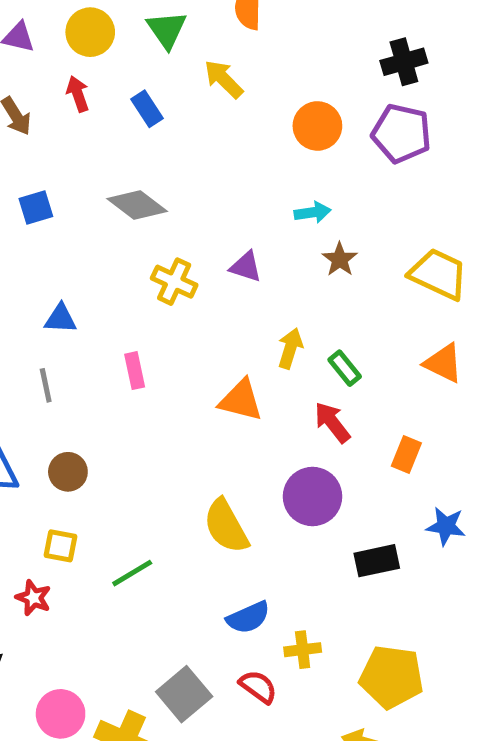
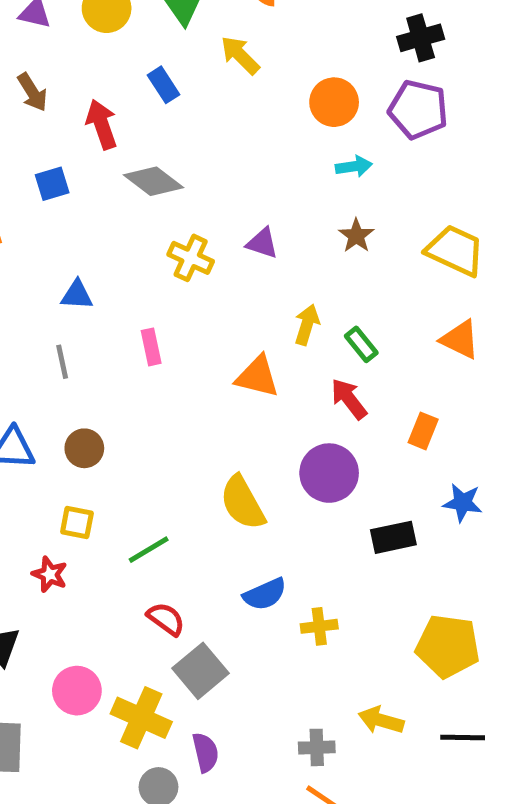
red arrow: (78, 94) -> (102, 124), moved, size x1.4
cyan arrow: (312, 212) -> (354, 166), moved
yellow pentagon: (392, 677) -> (448, 646), moved
red semicircle: (258, 687) -> (166, 619), moved

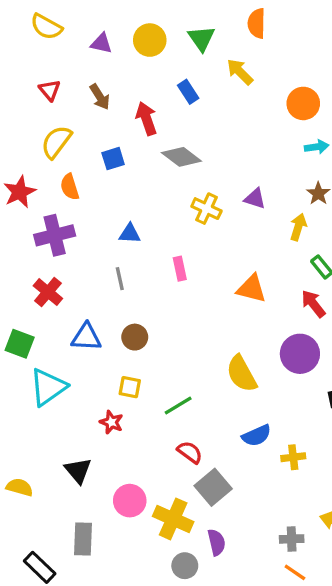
yellow arrow: (307, 325) -> (298, 227), moved

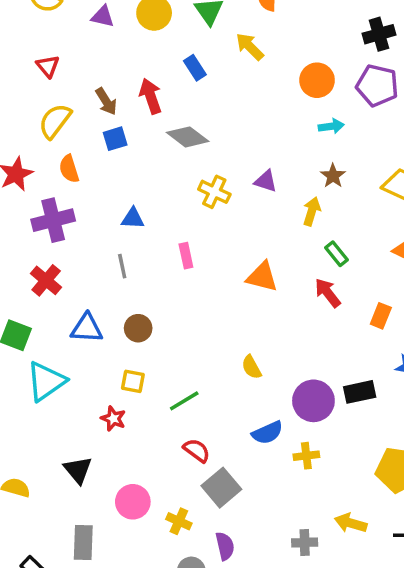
brown arrow: (100, 97) -> (106, 101), moved
purple circle: (300, 354) -> (313, 401), moved
yellow semicircle: (242, 374) -> (251, 367), size x0.6
yellow cross: (173, 519) -> (179, 521), size x0.6

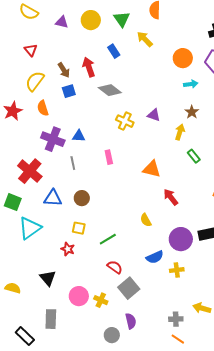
purple cross: (53, 220) -> (53, 139), moved, turned 35
red cross: (46, 280) -> (30, 171), size x1.4
red arrow: (328, 293) -> (171, 197), moved
yellow cross: (179, 521) -> (101, 300), moved

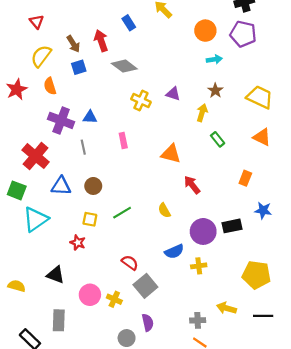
green line: (108, 239) -> (122, 213), moved
black triangle: (48, 278) -> (56, 275), turned -30

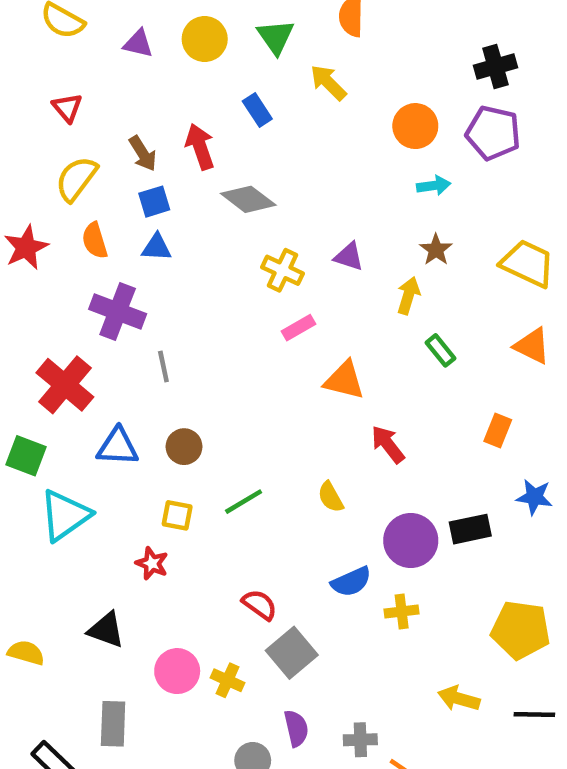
blue triangle: (90, 117) -> (157, 247), moved
pink rectangle: (123, 140) -> (299, 328), moved, turned 72
gray cross: (198, 320) -> (360, 740), moved

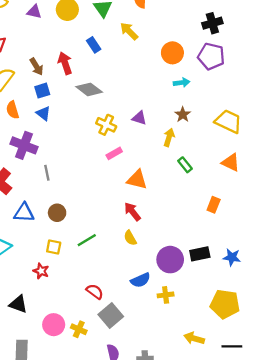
blue triangle: (157, 247) -> (43, 113), turned 35
red arrow: (388, 444) -> (132, 212), moved
blue star: (534, 497) -> (232, 257), moved

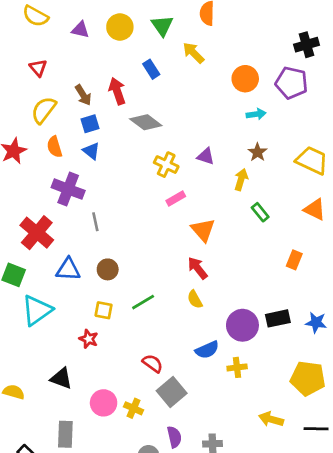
black cross: (212, 23) -> (306, 45), moved
orange triangle: (137, 180) -> (203, 230), turned 35

